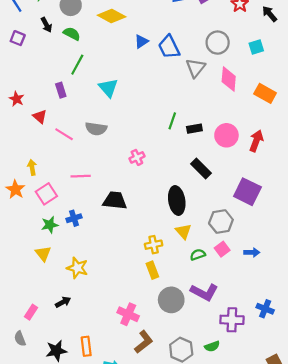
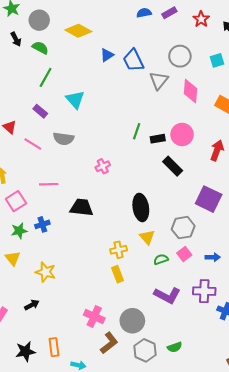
purple rectangle: (61, 90) -> (40, 111), moved, turned -32
pink circle: (226, 135) -> (182, 134), moved
black rectangle: (201, 168) -> (173, 166), moved
gray circle: (171, 300) -> (132, 321), moved
purple cross: (232, 320) -> (204, 291), moved

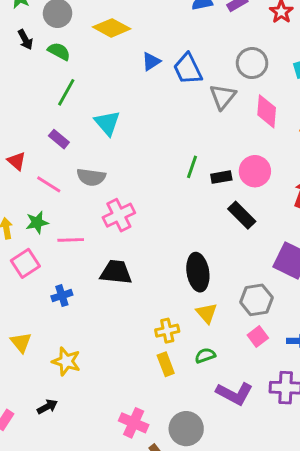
pink cross: (103, 166) -> (119, 215), moved, size x1.5
green star: (19, 231) -> (37, 222), moved
green semicircle: (161, 259) -> (205, 355), moved

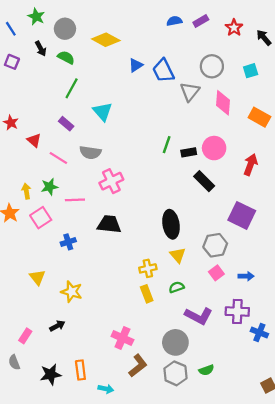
gray circle: (186, 429) -> (175, 342), moved

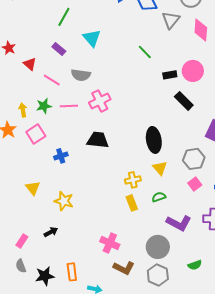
green line: (167, 145) -> (145, 52), moved, turned -63
pink line: (75, 200) -> (69, 106), moved
gray semicircle: (14, 362) -> (21, 266), moved
brown L-shape: (138, 366) -> (124, 268), turned 65
green semicircle: (206, 370) -> (195, 265), moved

